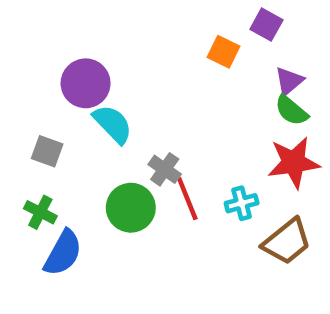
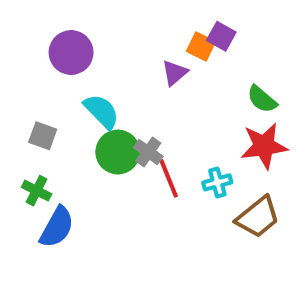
purple square: (266, 25) -> (221, 36), moved
purple triangle: (289, 81) -> (175, 73), moved
purple circle: (86, 83) -> (71, 53), moved
green circle: (131, 208) -> (118, 152), moved

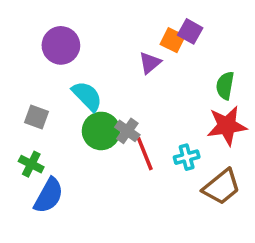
green semicircle: (262, 99) -> (225, 86), turned 60

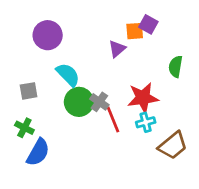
orange square: (173, 40) -> (135, 31), turned -30
gray square: (36, 117) -> (29, 91), turned -30
red star: (227, 126) -> (143, 98), moved

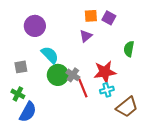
orange square: (135, 31) -> (91, 16), moved

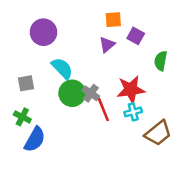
purple square: (109, 18) -> (136, 36), moved

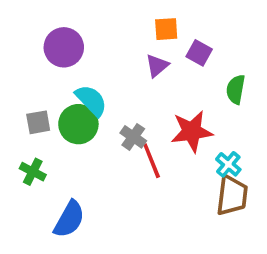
green circle: (72, 93) -> (78, 124), moved
cyan cross: (133, 112) -> (228, 164), moved, turned -35
brown trapezoid: (158, 133) -> (232, 195), turned -44
blue semicircle: (35, 139) -> (69, 219), moved

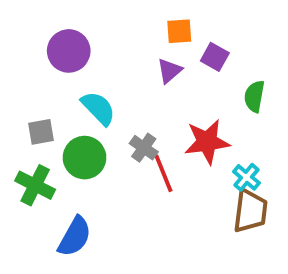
green circle: (78, 124) -> (84, 158), moved
green cross: (33, 172) -> (35, 185), size x1.4

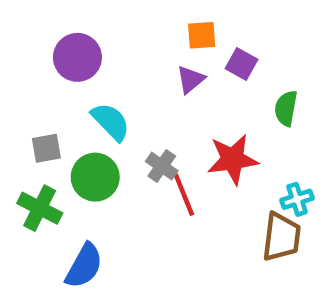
cyan cross: (246, 177) -> (297, 199), moved, turned 32

